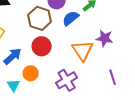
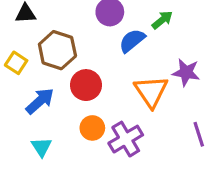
brown hexagon: (40, 18) -> (57, 50), moved
orange circle: (31, 73) -> (92, 128), moved

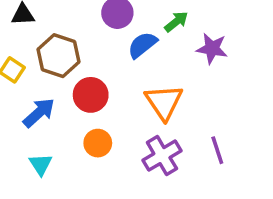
purple star: (186, 72) -> (212, 48), moved
purple cross: (126, 139) -> (162, 156), moved

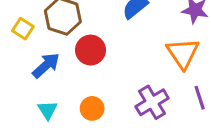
orange triangle: (164, 102) -> (183, 53), moved
orange circle: (98, 143) -> (92, 108), moved

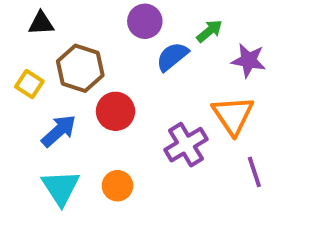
purple cross: (152, 102) -> (186, 145), moved
cyan triangle: (47, 110) -> (61, 188), size x1.5

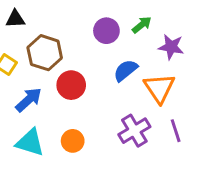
purple circle: (145, 21) -> (106, 31), moved
blue semicircle: (172, 57) -> (126, 70), moved
purple cross: (186, 145) -> (134, 131), moved
cyan triangle: (61, 188) -> (30, 142), turned -40

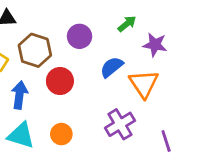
purple circle: (106, 31) -> (80, 36), moved
blue arrow: (29, 100) -> (19, 95), turned -40
purple line: (176, 131) -> (166, 141), moved

